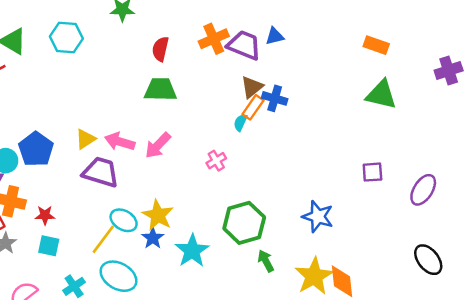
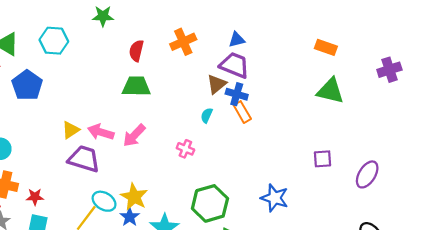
purple trapezoid: (244, 45) -> (234, 65), moved
orange rectangle: (253, 107) -> (242, 112), moved, turned -65
blue pentagon: (36, 149) -> (27, 85), moved
pink cross: (216, 161) -> (185, 149), turned -36

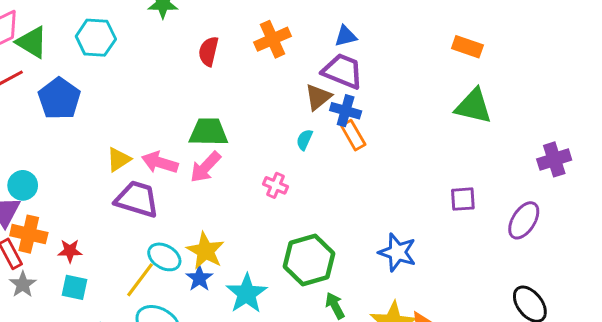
purple cross: (389, 70) -> (554, 159), moved
green trapezoid: (136, 86) -> (209, 132), moved

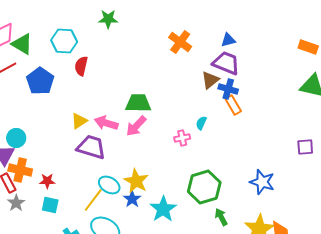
orange cross: (272, 39) -> (180, 42), turned -30
red semicircle: (209, 51) -> (81, 66), moved
cyan semicircle: (304, 140) -> (201, 123), moved
pink cross: (276, 185) -> (182, 138), turned -35

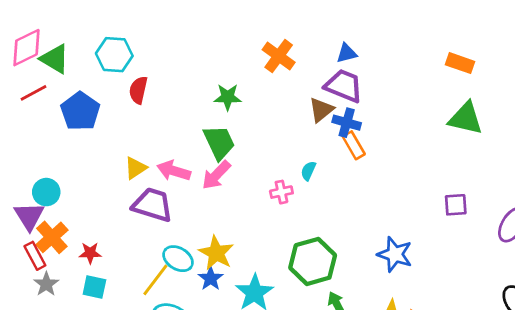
green star: (108, 19) -> (228, 97), moved
green trapezoid: (138, 103) -> (219, 142), turned 64
orange cross: (20, 170) -> (52, 237), turned 35

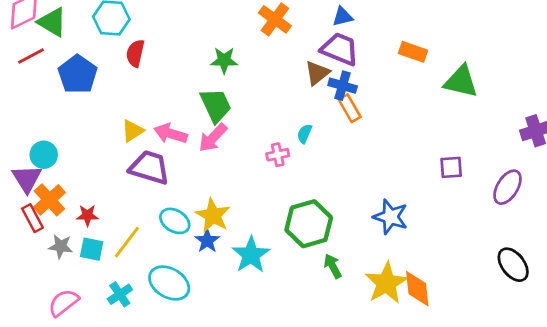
orange rectangle: (460, 63) -> (413, 52), moved
yellow line: (155, 280) -> (127, 242), moved
gray star: (46, 284) -> (61, 246), moved, turned -30

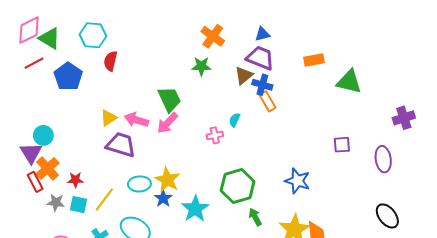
orange rectangle: (413, 52) -> (314, 60), turned -30
green star: (224, 60) -> (201, 66), moved
purple ellipse: (507, 187) -> (383, 159), turned -40
cyan ellipse: (175, 221) -> (139, 184), turned -35

